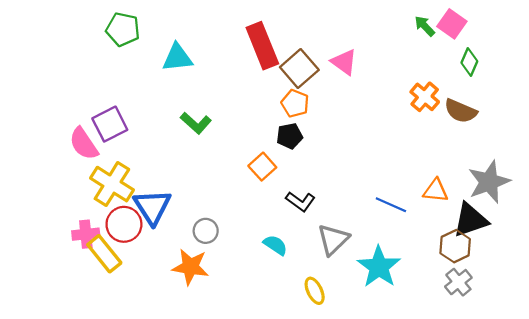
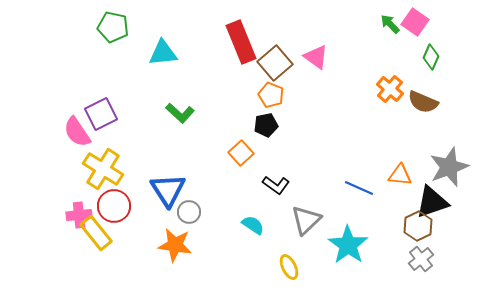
blue triangle: (152, 207) -> (168, 190), moved

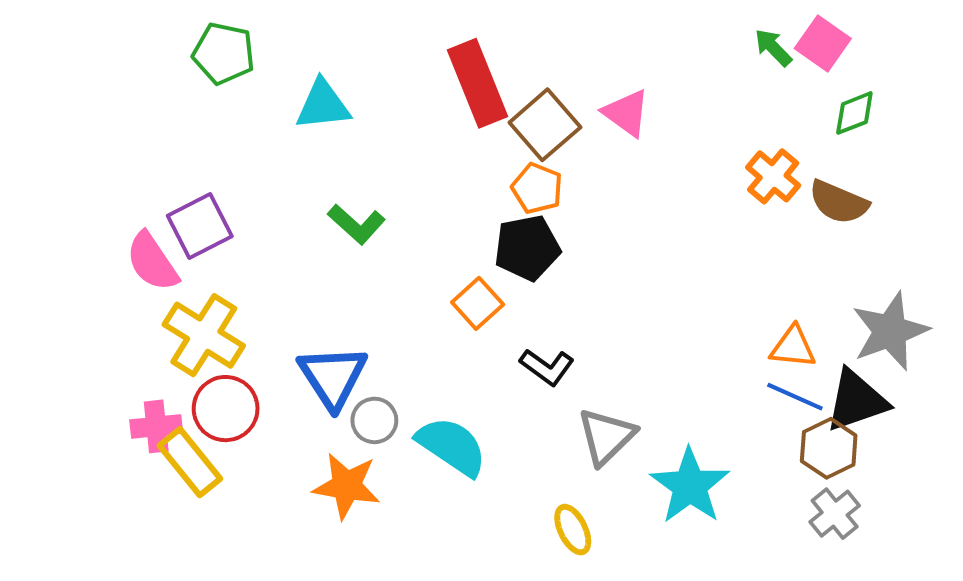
green diamond: (431, 57) -> (854, 113), turned 45
black pentagon: (266, 125) -> (527, 248), size x1.4
blue line: (359, 188) -> (795, 397), moved
cyan semicircle: (253, 225) -> (452, 446), moved, size x1.6

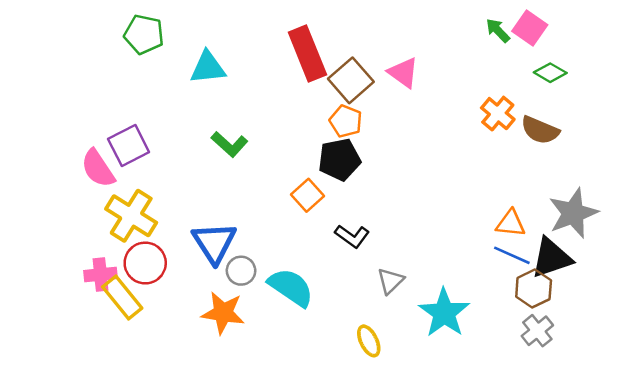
green diamond: (854, 113) -> (550, 73), turned 52
gray triangle: (606, 436) -> (390, 281), size x0.7

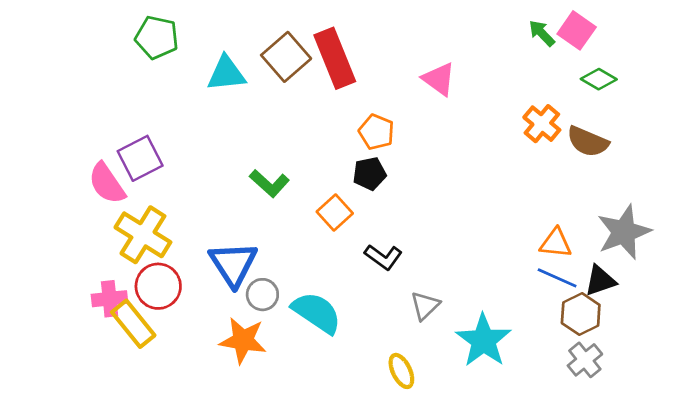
brown square: (351, 80) -> (286, 57), moved
green L-shape: (230, 144) -> (269, 183), moved
black pentagon: (339, 160) -> (369, 174), size x0.7
black triangle: (551, 258) -> (600, 281), size x0.7

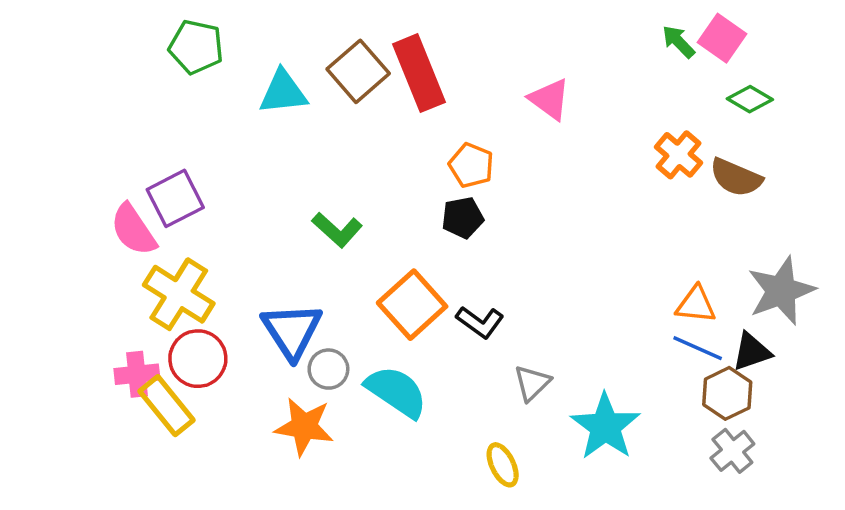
orange square: (335, 213) -> (412, 305), moved, size x1.5

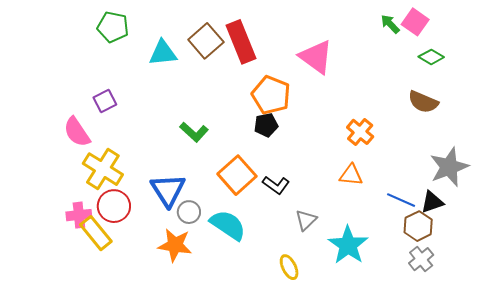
pink triangle: (550, 99) -> (316, 57), size x1.4
orange cross: (678, 155) -> (360, 132), moved
orange pentagon: (471, 165) -> (271, 95), size x1.5
purple square: (175, 198) -> (105, 101), moved, size x0.7
orange triangle: (696, 305) -> (351, 175), moved

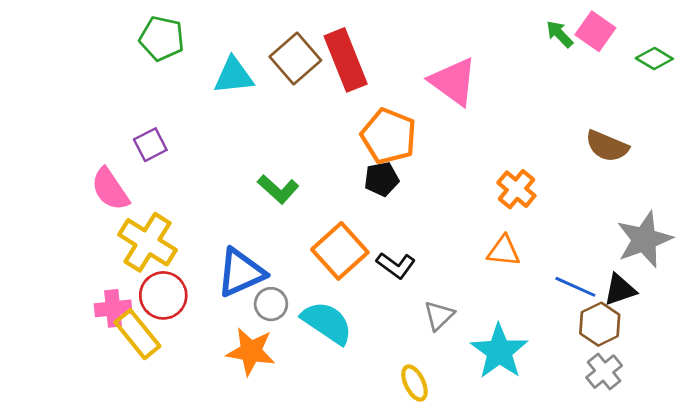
green diamond: (431, 57) -> (654, 59), moved
blue triangle: (168, 190) -> (241, 272), turned 39

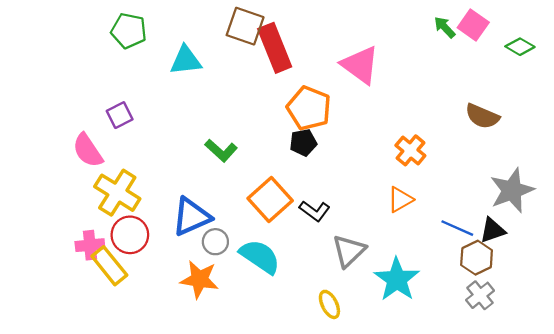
brown square: (295, 59) -> (245, 26), moved, turned -30
orange triangle: (504, 251) -> (400, 200), turned -36
gray triangle: (439, 316) -> (349, 251), size x1.4

